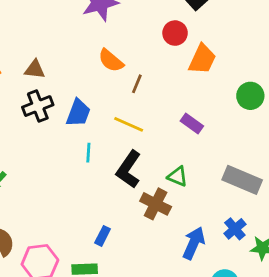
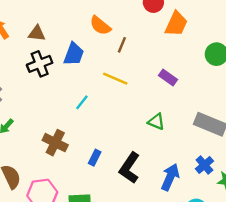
blue trapezoid: (78, 113) -> (74, 54), moved
cyan line: (88, 153) -> (82, 102), turned 35
black L-shape: (129, 169) -> (129, 168), moved
brown cross: (156, 204) -> (55, 143), moved
blue rectangle: (103, 236) -> (95, 158), moved

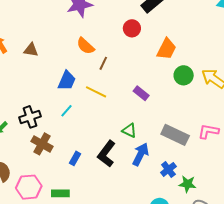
orange trapezoid: (176, 24) -> (166, 49), moved
blue trapezoid: (74, 54) -> (67, 81), moved
black cross: (40, 64) -> (30, 117), moved
black L-shape: (129, 168) -> (106, 154), moved
blue arrow: (170, 177) -> (141, 154), moved

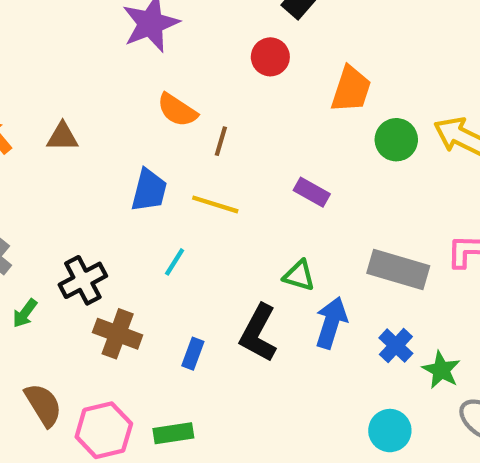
cyan line: (67, 111) -> (175, 262), moved
green star: (187, 184) -> (441, 370), turned 30

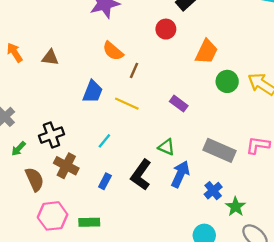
cyan line: (175, 262) -> (104, 141), moved
brown semicircle: (43, 405) -> (35, 179), moved

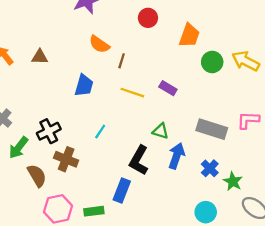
yellow line: (127, 104) -> (132, 93), moved
green arrow: (19, 149) -> (18, 148), size x1.5
blue rectangle: (105, 181) -> (122, 190), moved, size x1.5

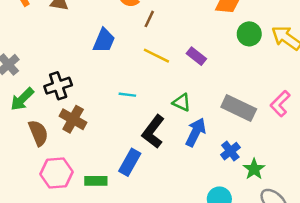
pink L-shape: (248, 120) -> (280, 104), turned -55
cyan line: (100, 131) -> (127, 95), moved, turned 56

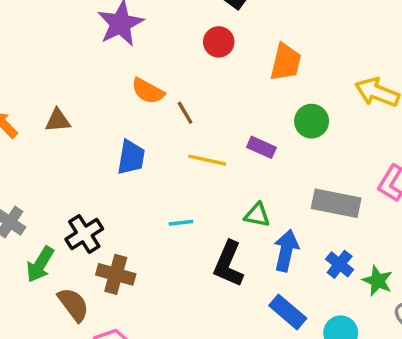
brown line: (149, 19) -> (185, 113), turned -42
green circle: (249, 34) -> (312, 121), moved
blue rectangle: (130, 162) -> (288, 312), moved, turned -65

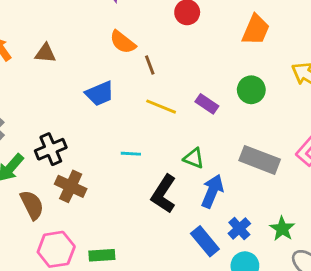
orange trapezoid: (286, 62) -> (256, 30), moved
blue trapezoid: (131, 157) -> (100, 94), turned 48
blue cross: (340, 264) -> (239, 228), moved

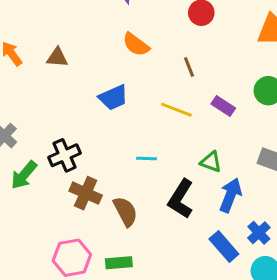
brown line: (150, 65) -> (189, 67), moved
brown semicircle: (32, 205) -> (125, 211), moved

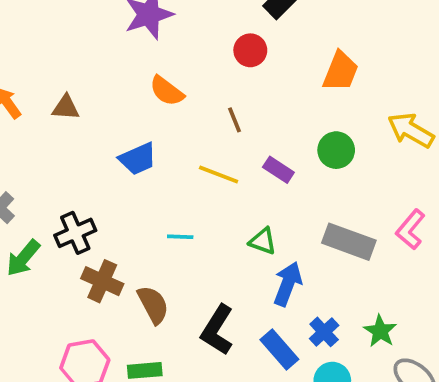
black L-shape: (181, 199) -> (217, 330), moved

